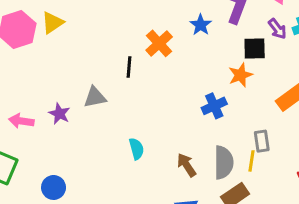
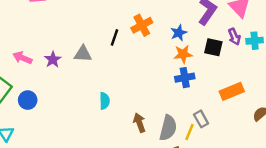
blue star: (201, 25) -> (179, 33), moved
orange star: (240, 75) -> (183, 54), moved
blue cross: (214, 106) -> (185, 78), moved
gray rectangle: (262, 141) -> (201, 119), turned -35
blue circle: (54, 187) -> (28, 100), moved

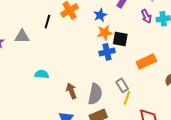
black square: (213, 47) -> (120, 39), moved
cyan semicircle: (105, 101) -> (42, 74), turned -80
yellow line: (190, 132) -> (127, 98), moved

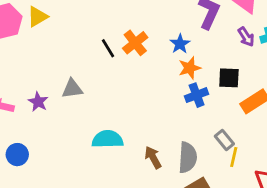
black line: (47, 22) -> (108, 48), moved, turned -40
black square: (120, 39) -> (229, 78), moved
cyan semicircle: (42, 74) -> (107, 139), size x1.5

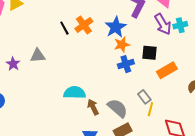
purple arrow: (246, 37) -> (163, 24), size x1.5
blue star: (180, 44) -> (116, 27), size x1.5
cyan semicircle: (107, 139) -> (75, 93), moved
gray semicircle: (188, 157) -> (118, 108), turned -55

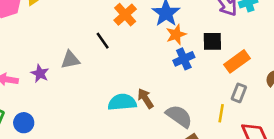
black line: (64, 28) -> (103, 41), moved
gray rectangle: (144, 97) -> (239, 93), moved, turned 64
brown arrow: (93, 107) -> (146, 98), moved

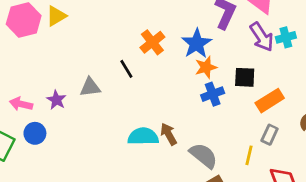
blue circle: (24, 123) -> (35, 133), moved

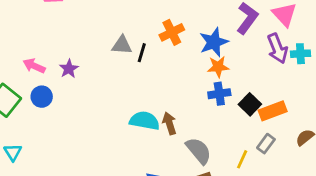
black line: (126, 69) -> (142, 53), turned 36
black square: (245, 77) -> (250, 104), moved, turned 30
gray triangle: (90, 87) -> (122, 45), moved

